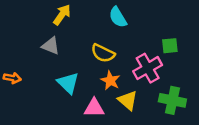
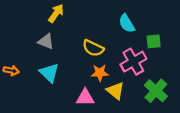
cyan semicircle: (118, 17) -> (127, 23), moved
orange star: (110, 81) -> (100, 73), turned -30
cyan triangle: (68, 83) -> (49, 73), moved
green cross: (172, 100) -> (156, 91), turned 30

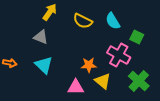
green square: (154, 41) -> (137, 37), turned 32
yellow semicircle: (93, 48) -> (83, 21), moved
pink cross: (133, 62) -> (119, 55), turned -30

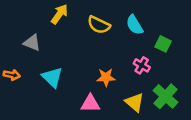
gray triangle: (41, 37) -> (32, 43), moved
pink cross: (119, 55) -> (142, 65), size x0.6
yellow triangle: (103, 81) -> (135, 102), moved

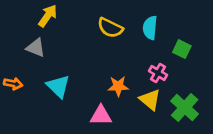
yellow arrow: (59, 14) -> (48, 16), moved
cyan semicircle: (135, 25) -> (150, 28), turned 36
yellow triangle: (135, 102) -> (150, 100), moved

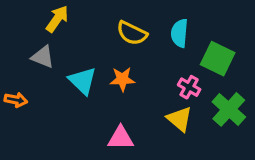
green square: (182, 49) -> (218, 59), size x1.5
cyan triangle: (58, 86) -> (83, 81), moved
orange star: (118, 86) -> (122, 79), moved
green cross: (185, 108) -> (229, 109), moved

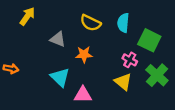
yellow arrow: (57, 19) -> (27, 16), moved
gray triangle: (43, 57) -> (58, 39), moved
cyan triangle: (83, 81) -> (60, 77), moved

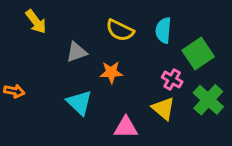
yellow arrow: (27, 16) -> (36, 22), turned 108
gray triangle: (58, 39) -> (77, 52), turned -42
green square: (149, 40) -> (198, 53), turned 30
pink triangle: (83, 95) -> (126, 127), moved

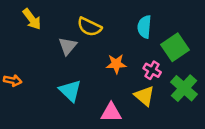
yellow semicircle: (120, 30) -> (89, 27), moved
gray triangle: (77, 52) -> (68, 46), turned -30
orange star: (111, 72) -> (116, 64), moved

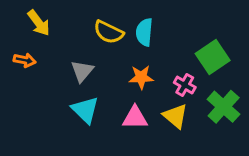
cyan semicircle: (144, 27) -> (144, 32), moved
gray triangle: (68, 46) -> (82, 71), moved
orange arrow: (13, 80) -> (25, 60), moved
pink triangle: (111, 112) -> (135, 118), moved

